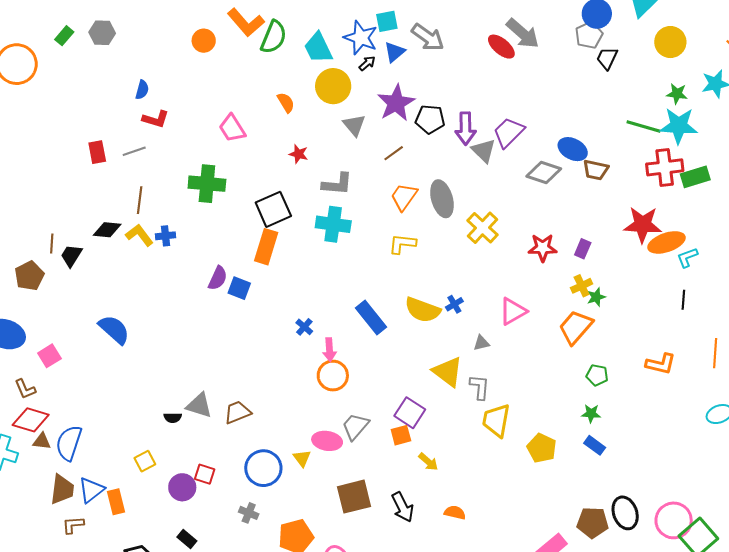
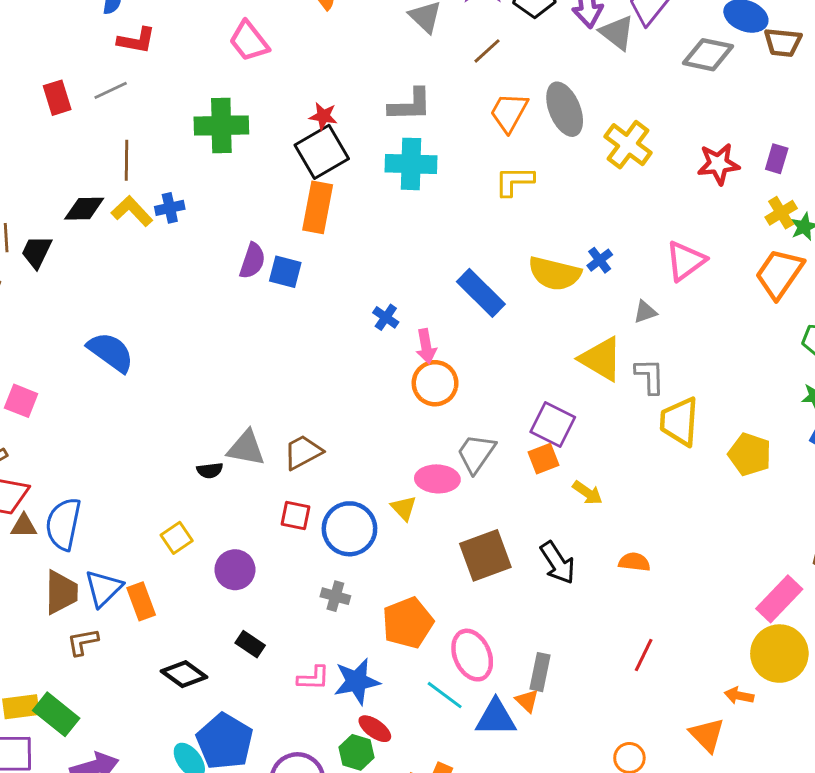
red star: (299, 154) -> (323, 116), moved
pink square: (49, 356) -> (21, 401), turned -30
red square: (205, 474) -> (296, 515), moved

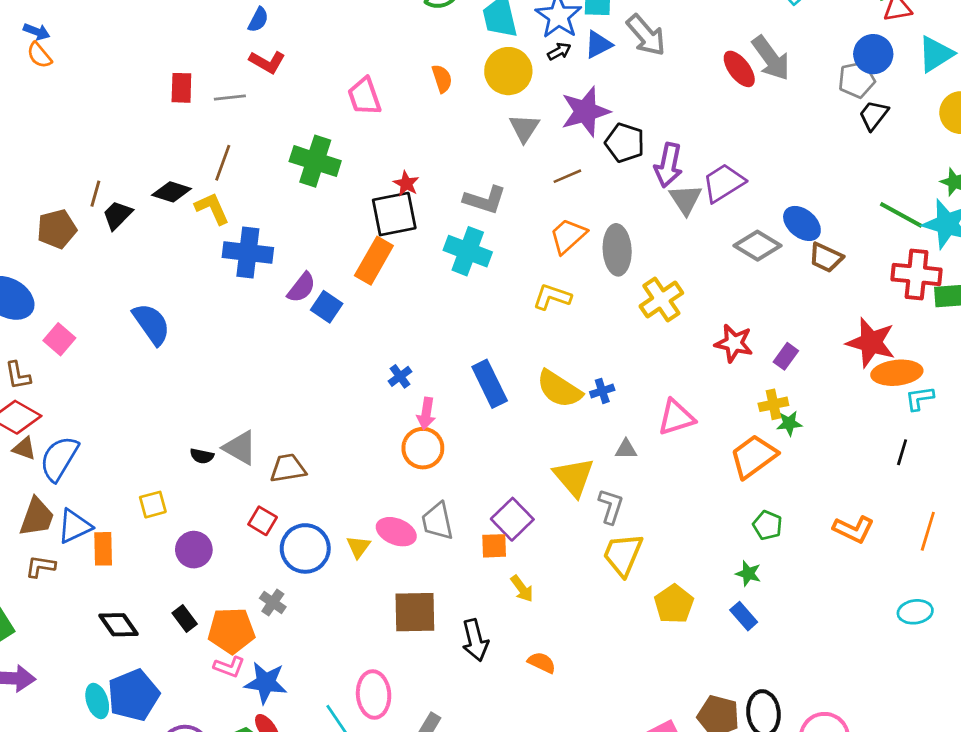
blue cross: (170, 208) -> (248, 252), moved, size x1.8
gray trapezoid: (476, 453) -> (437, 521), turned -66
orange pentagon: (408, 623) -> (231, 631), moved

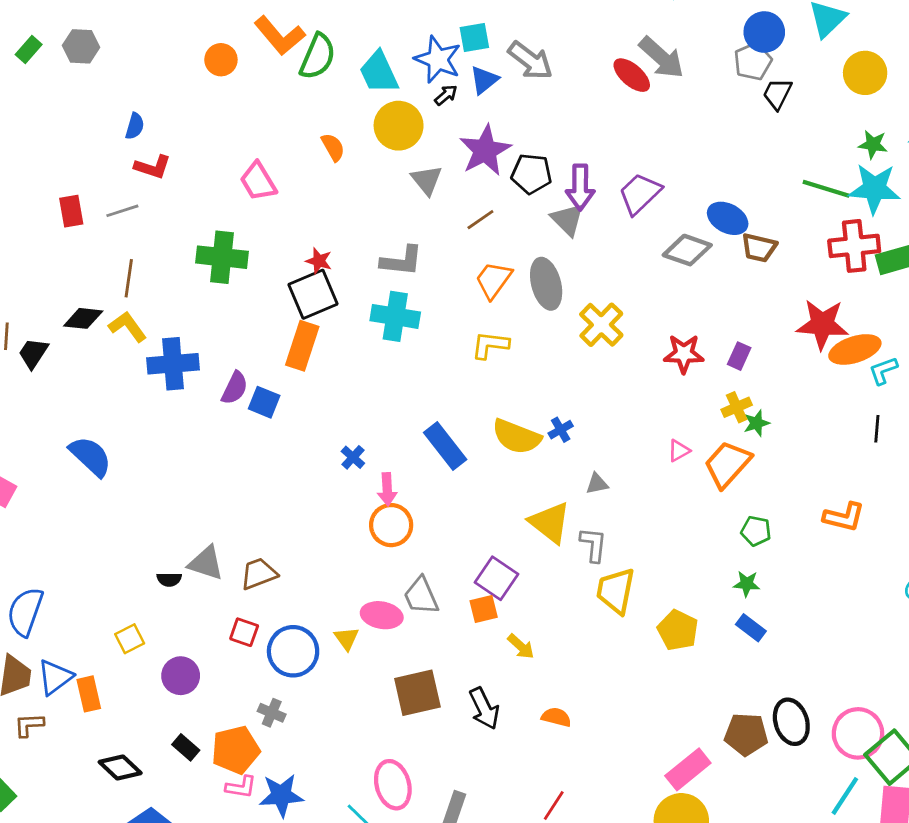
gray triangle: (685, 199) -> (567, 220), moved
pink triangle: (676, 417) -> (679, 451), moved, size x0.6

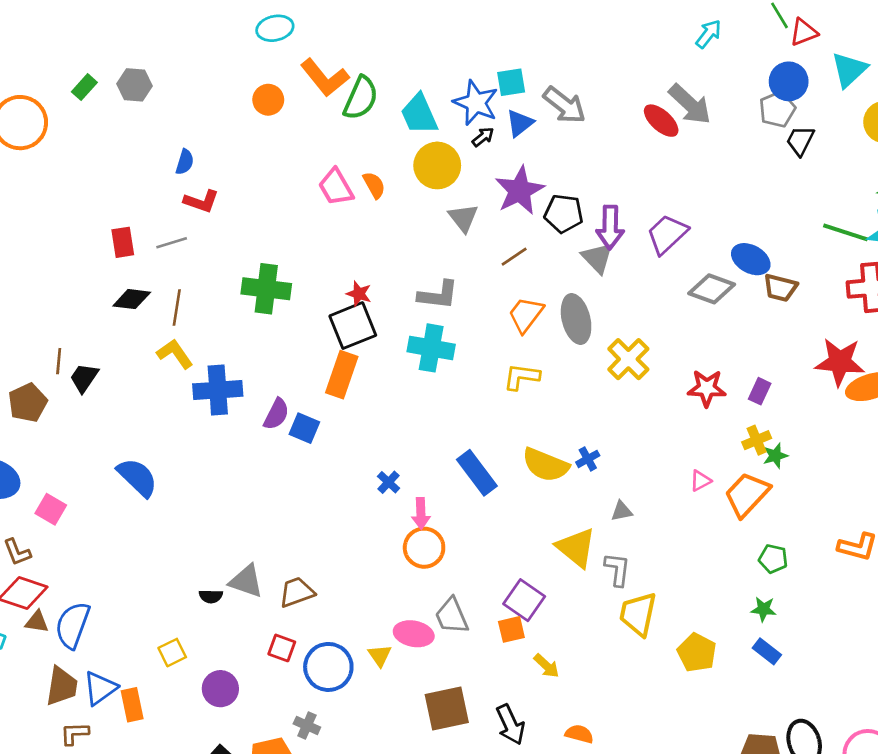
pink trapezoid: (258, 181) -> (336, 187), moved
black diamond: (83, 318) -> (132, 299), moved

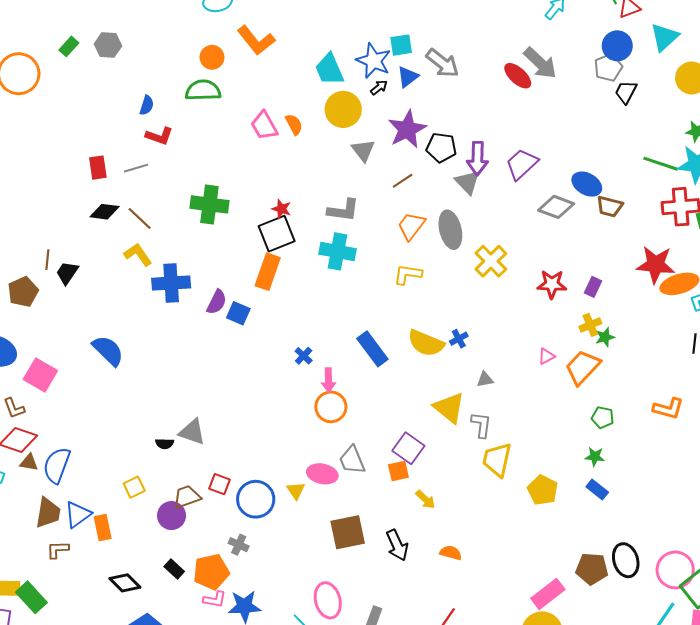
green semicircle: (361, 98) -> (203, 90), moved, turned -116
brown line: (177, 307) -> (140, 219), turned -56
pink square: (51, 509) -> (40, 375), size x1.4
brown trapezoid: (297, 592) -> (187, 497), moved

